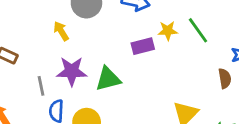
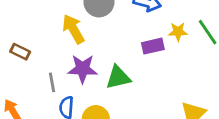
yellow arrow: (61, 31) -> (73, 29), size x1.5

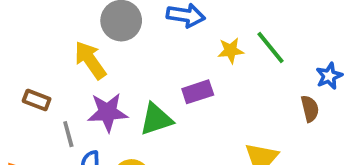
purple rectangle: (153, 46) -> (198, 92), moved
brown rectangle: (20, 52) -> (37, 100), moved

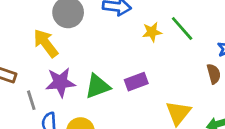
purple rectangle: (198, 92) -> (136, 82), moved

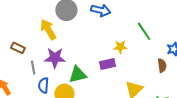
yellow star: (152, 32) -> (120, 47), moved
green triangle: (97, 86) -> (78, 75), moved

